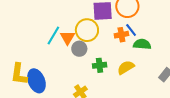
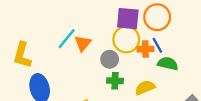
yellow circle: (87, 30) -> (126, 39), moved
gray circle: (79, 49) -> (110, 59), moved
yellow L-shape: (19, 74) -> (22, 55), moved

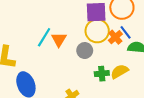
orange cross: (145, 49) -> (115, 37), turned -32
green cross: (115, 81) -> (102, 74), moved

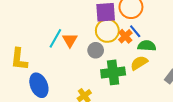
yellow semicircle: (119, 71) -> (139, 63), moved
green cross: (102, 74) -> (113, 72), size x1.6

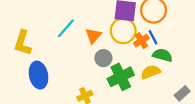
orange triangle: (70, 40) -> (93, 36), moved
gray circle: (96, 50) -> (103, 58), moved
green cross: (113, 72) -> (121, 77), turned -30

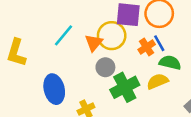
yellow circle: (123, 31) -> (112, 36), moved
blue ellipse: (39, 75) -> (54, 89), moved

